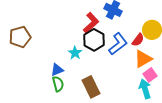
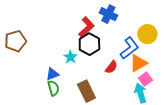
red semicircle: (138, 40) -> (111, 67), moved
blue L-shape: (118, 44) -> (129, 48), moved

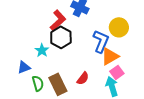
blue L-shape: (129, 48) -> (101, 41), turned -30
red semicircle: (111, 67) -> (83, 78), moved
green semicircle: (53, 88) -> (38, 83), moved

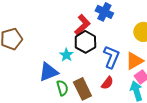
blue L-shape: (101, 41) -> (111, 57), moved
blue triangle: (24, 67) -> (48, 72), size x1.5

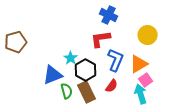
red L-shape: (82, 25) -> (101, 39), moved, turned -145
black hexagon: (85, 42) -> (86, 70), moved

